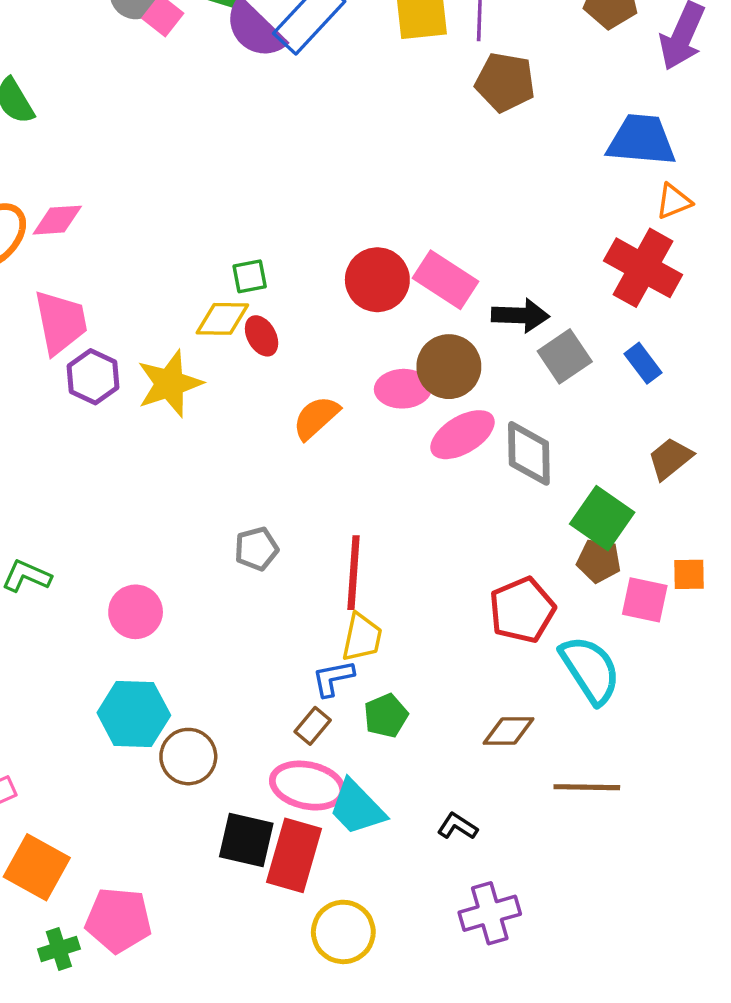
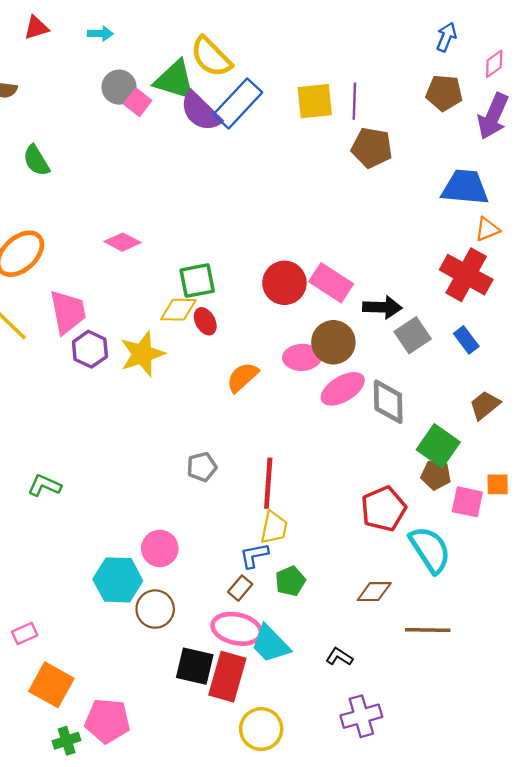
pink diamond: (57, 220) -> (123, 242), moved, turned 32
green square: (250, 276) -> (197, 281), size x1.5
pink circle: (136, 612) -> (160, 548), moved

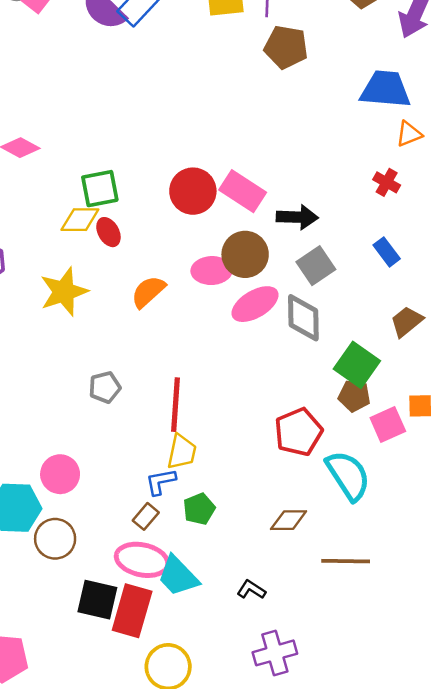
red cross: (466, 275) -> (387, 182), size x0.5
gray square: (413, 335) -> (316, 266), moved
yellow star: (142, 354) -> (64, 292), moved
pink square: (467, 502) -> (388, 425), turned -36

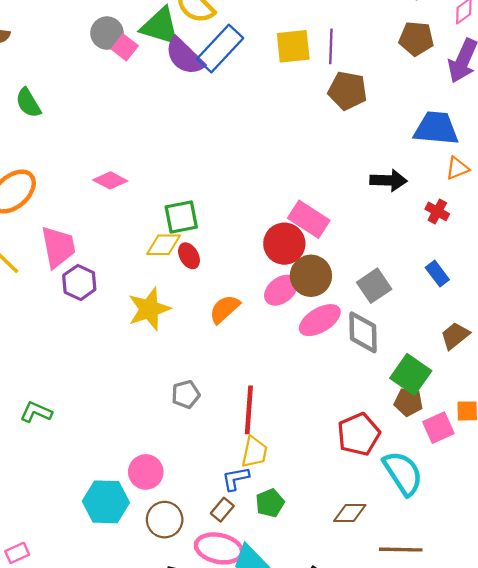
red circle: (193, 191) -> (284, 244), moved
black arrow: (297, 217) -> (389, 180), moved
pink ellipse: (212, 271) -> (281, 290), turned -36
brown circle: (55, 539) -> (165, 520), moved

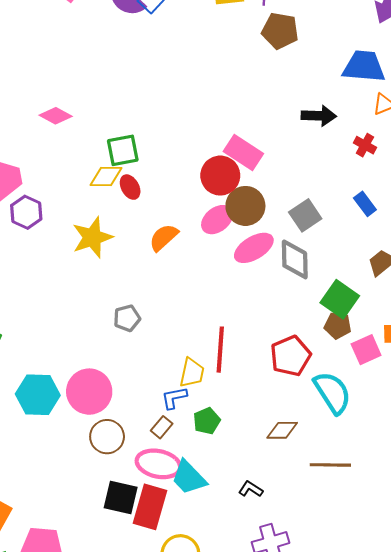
red line: (249, 410) -> (220, 350), moved
pink circle: (146, 472) -> (89, 392), size x1.4
cyan hexagon: (106, 502) -> (38, 395), moved

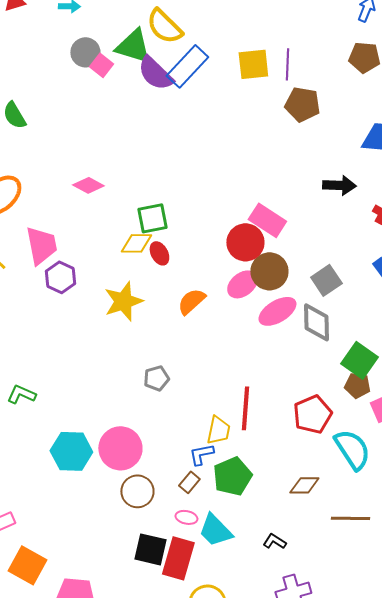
green pentagon: (207, 421) -> (232, 476), size x1.5
pink ellipse: (158, 464) -> (186, 517), size x0.5

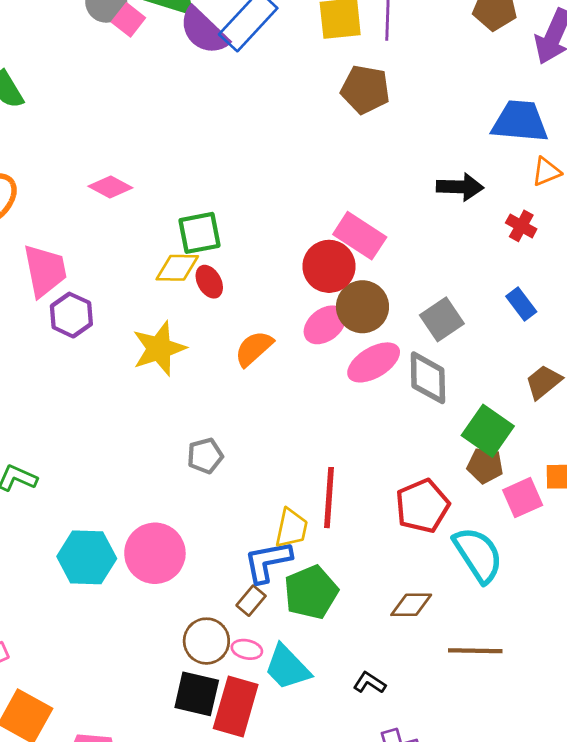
brown pentagon: (302, 104) -> (365, 89), moved
blue L-shape: (201, 454) -> (268, 562), size x1.4
brown circle: (137, 491) -> (206, 641), moved

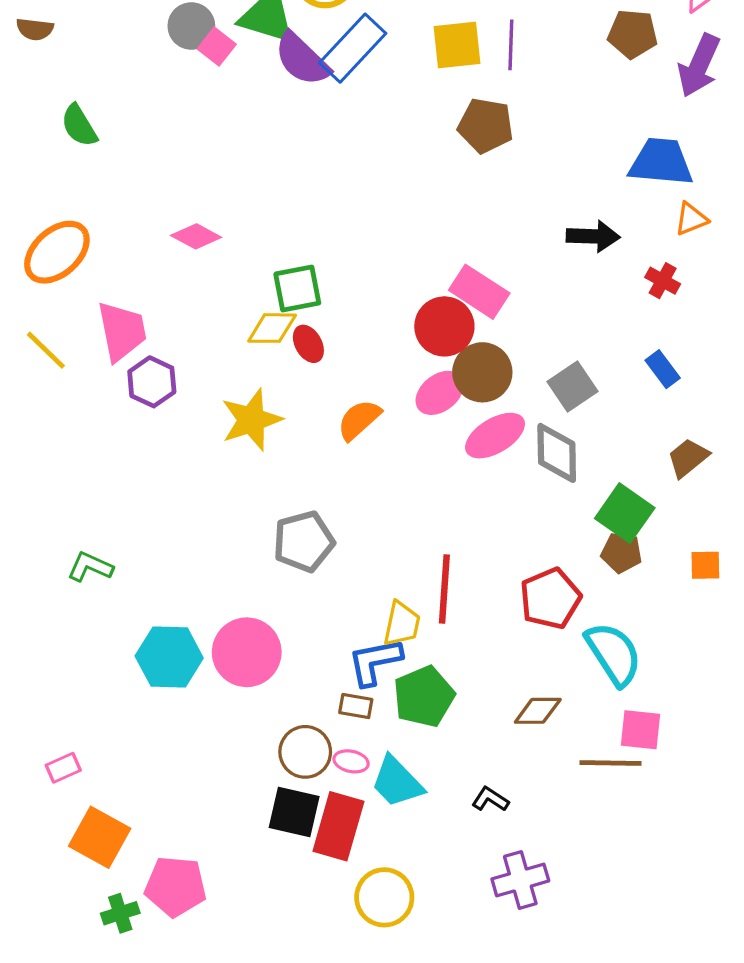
gray pentagon: (205, 456) -> (304, 542), size x1.5
pink square: (523, 498) -> (641, 730), moved, turned 30
brown rectangle: (251, 601) -> (356, 706), turned 60

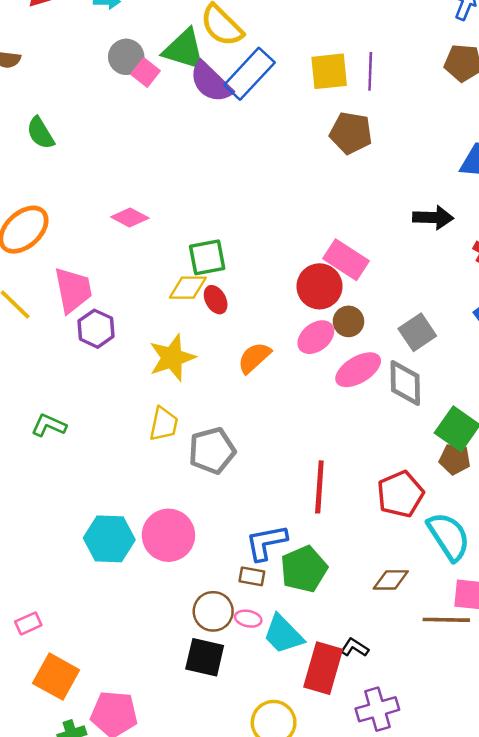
brown circle: (482, 372) -> (348, 321), size x0.7
green L-shape: (90, 567) -> (49, 425), moved
yellow trapezoid: (402, 624) -> (164, 424), moved
red rectangle: (338, 826) -> (323, 668), moved

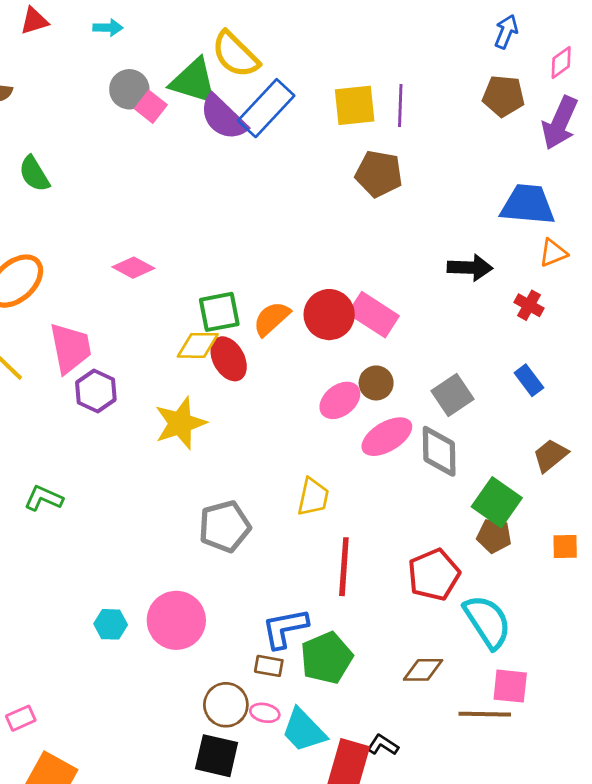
red circle: (319, 286) -> (329, 315), moved
red ellipse: (216, 300) -> (229, 359), size x1.4
orange semicircle: (254, 358) -> (272, 319), moved
yellow trapezoid: (164, 424) -> (313, 497), moved
cyan hexagon: (109, 539) -> (111, 624), size x0.6

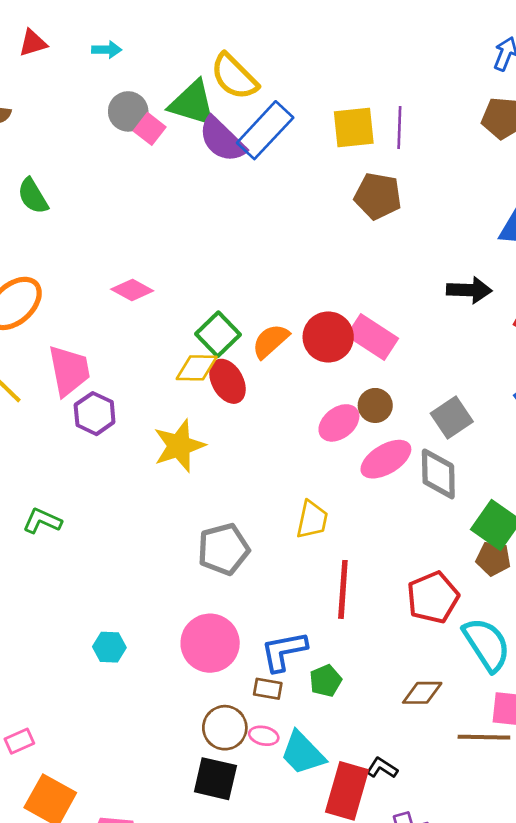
green square: (219, 312) -> (218, 334), turned -33
pink circle: (176, 620) -> (210, 643), moved
green pentagon: (326, 658) -> (326, 681), size x0.6

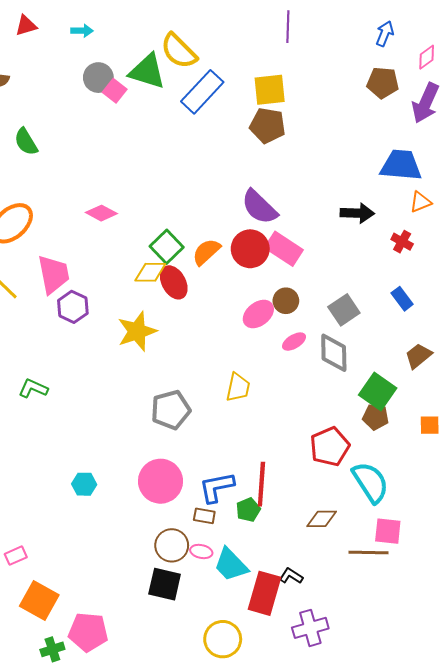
purple line: (399, 128) -> (288, 27), moved
purple semicircle: (222, 140) -> (259, 207), moved
brown pentagon: (378, 196) -> (268, 125), moved
pink ellipse: (386, 459) -> (294, 342), size x0.6
red line: (343, 589) -> (261, 484), moved

